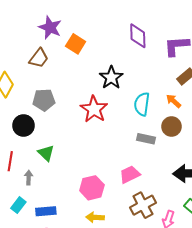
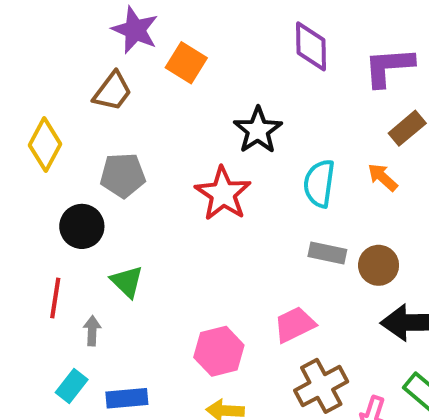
brown circle: (172, 127) -> (379, 265), moved

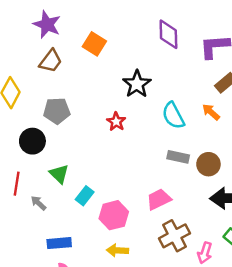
purple star: (135, 30) -> (47, 25), moved
cyan semicircle: (319, 183) -> (173, 116), turned -36
red star: (223, 194) -> (116, 122), size x0.6
gray arrow: (92, 331) -> (38, 203), turned -49
cyan rectangle: (72, 386) -> (85, 196), moved

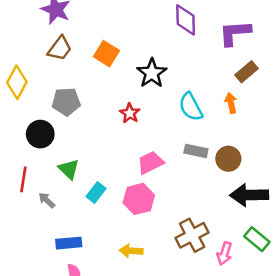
orange square: (94, 44) -> (106, 54), moved
orange arrow: (211, 112) -> (231, 103), turned 36
pink trapezoid: (159, 199) -> (151, 163), moved
pink hexagon: (114, 215) -> (139, 199), moved

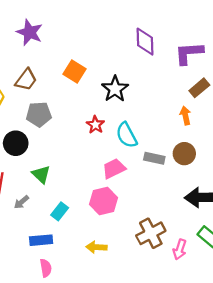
brown trapezoid: (60, 48) -> (26, 80), moved
cyan semicircle: (191, 107) -> (127, 135), moved
brown circle: (228, 159) -> (184, 154), moved
cyan rectangle: (96, 192) -> (60, 211), moved
gray arrow: (47, 200) -> (21, 202), turned -84

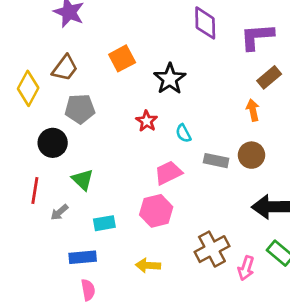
orange square: (75, 72) -> (122, 58), turned 30
cyan semicircle: (127, 135) -> (183, 133), size x0.6
cyan rectangle: (60, 211) -> (104, 223), turned 42

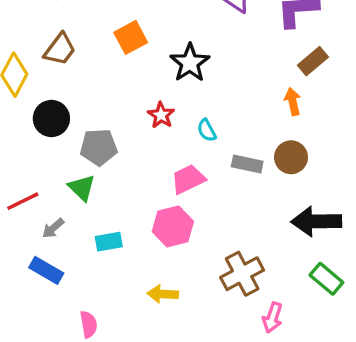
gray pentagon: (80, 109) -> (99, 147), moved
black circle: (53, 143) -> (51, 118), moved
red line: (35, 190) -> (23, 201), turned 55
blue rectangle: (83, 257) -> (46, 270), moved, turned 35
pink arrow: (246, 268) -> (272, 318), moved

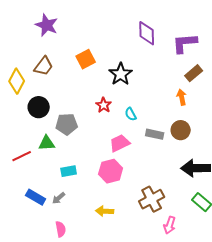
green triangle: (82, 188) -> (47, 143), moved, turned -48
gray arrow: (53, 228) -> (59, 198), moved
cyan rectangle: (109, 242) -> (69, 171), moved

